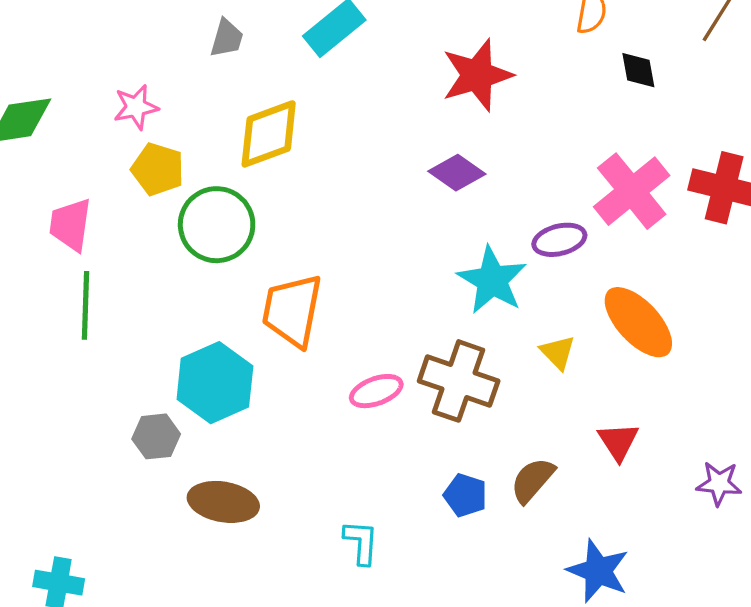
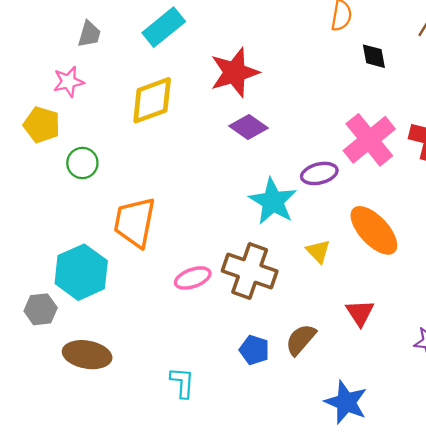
red star: (477, 75) -> (235, 72), moved
pink star: (136, 107) -> (68, 82), moved
yellow diamond: (269, 134) -> (152, 100), moved
green circle: (217, 225) -> (82, 163), size x0.6

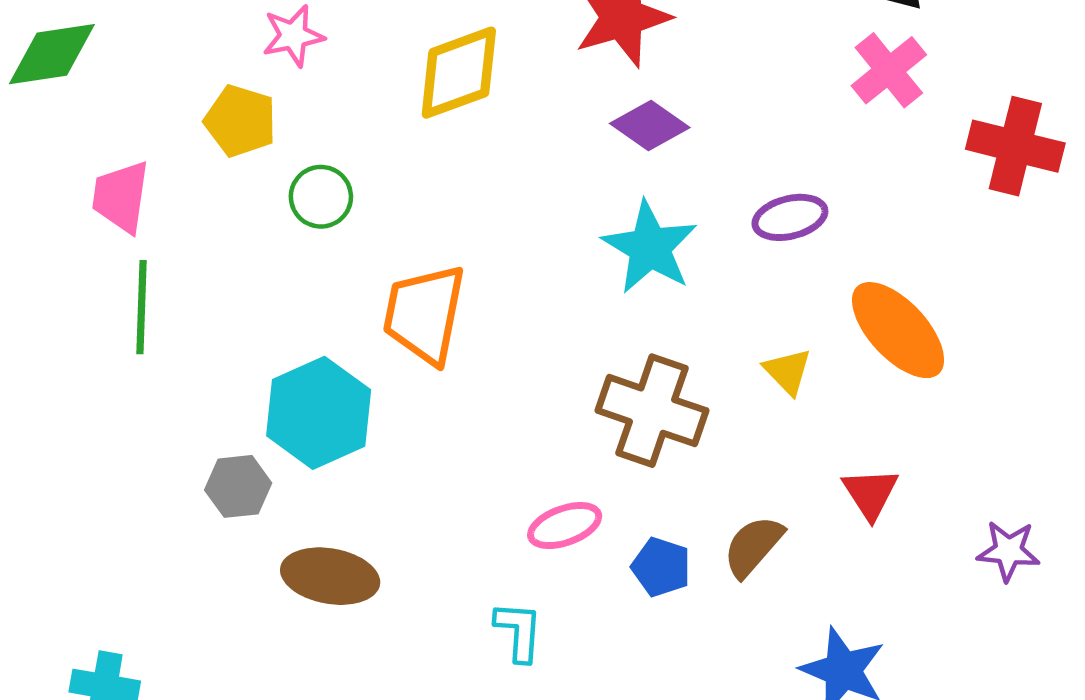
pink cross: (369, 140) -> (889, 70), moved, size x0.7
cyan star: (273, 201) -> (650, 247), moved
pink ellipse: (193, 278) -> (565, 526), moved

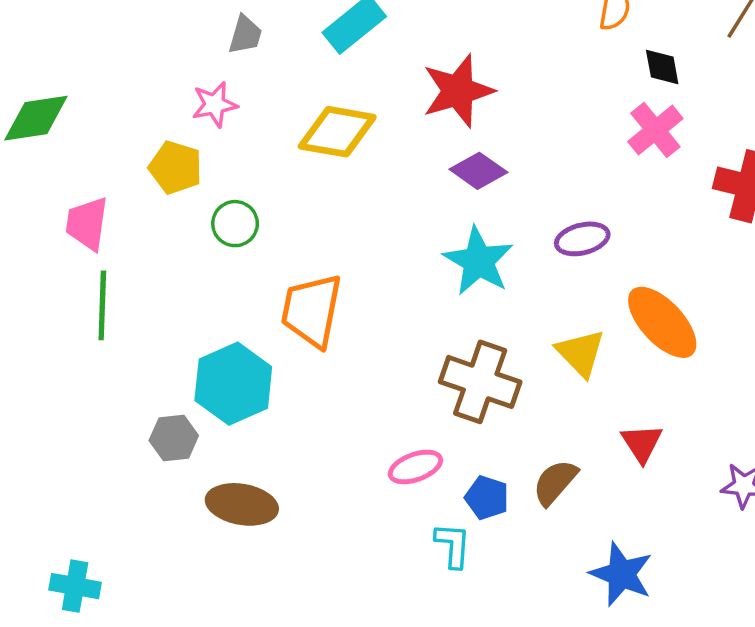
yellow diamond: (459, 73) -> (337, 132), turned 30
yellow triangle: (788, 371) -> (581, 353), size x1.4
cyan L-shape: (519, 631) -> (453, 545), moved

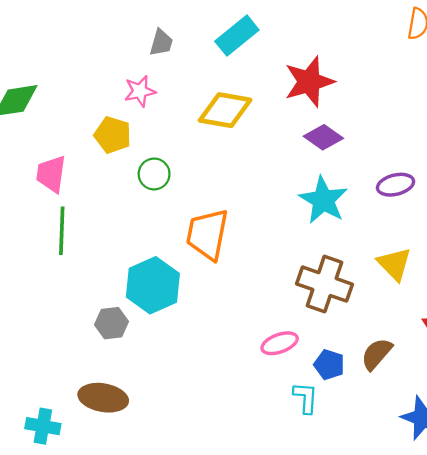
brown ellipse: (242, 504) -> (103, 398), moved

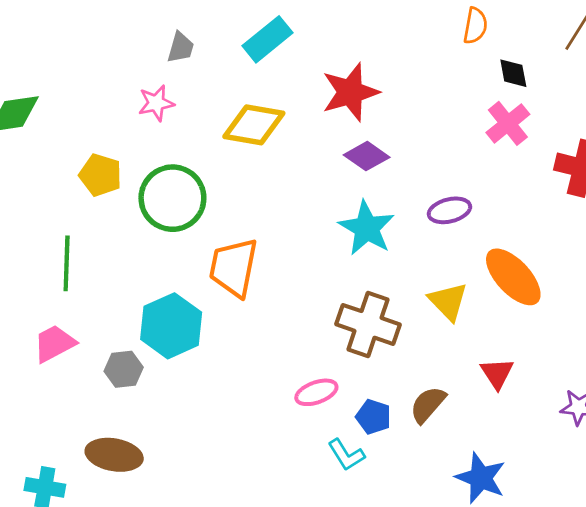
yellow pentagon: (113, 135) -> (101, 175), moved
pink trapezoid: (51, 174) -> (54, 343), moved, turned 54
green circle: (154, 174) -> (172, 198), size x1.8
cyan L-shape: (306, 398) -> (346, 455), turned 144

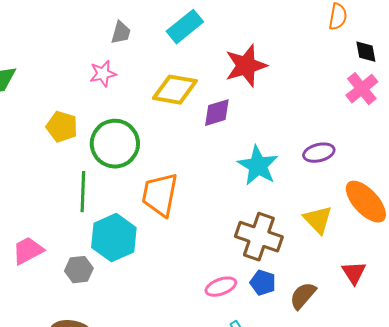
purple diamond: (367, 156) -> (217, 113), moved, turned -52
green line: (67, 263) -> (83, 192), moved
blue pentagon: (373, 417) -> (263, 283), moved

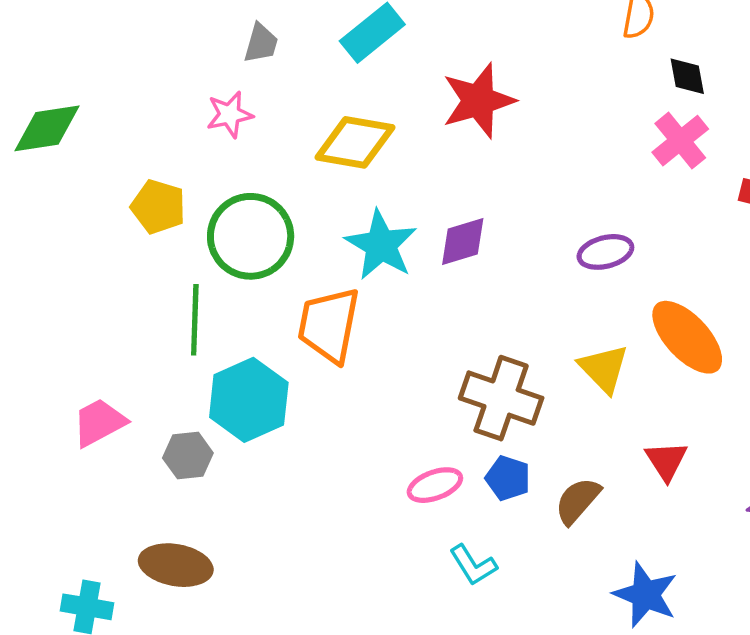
purple diamond: (217, 113) -> (463, 242), moved
cyan star: (258, 166) -> (381, 245), moved

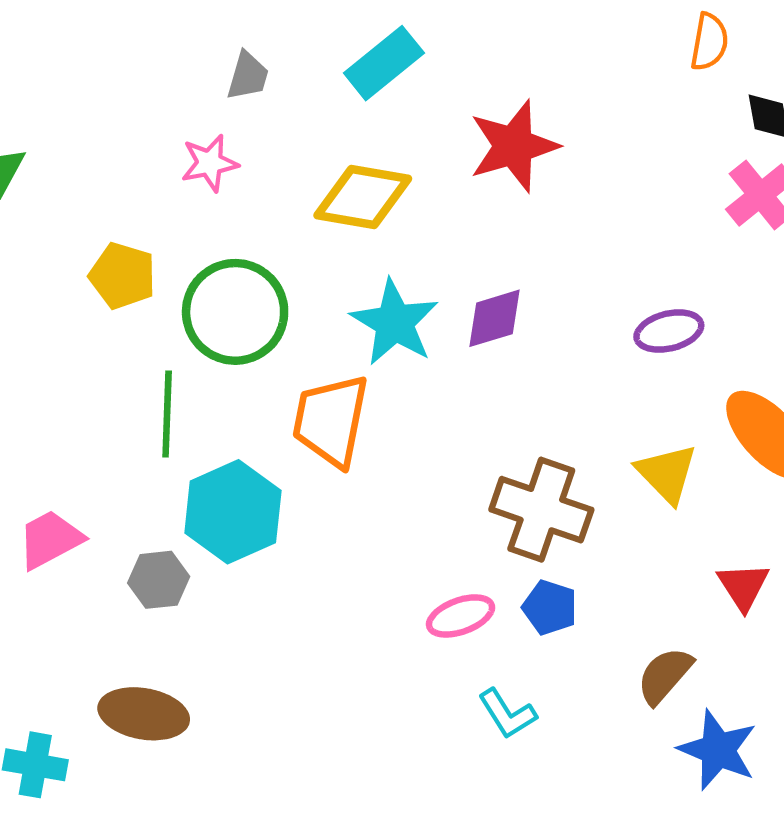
brown semicircle: (578, 501) -> (665, 676), moved

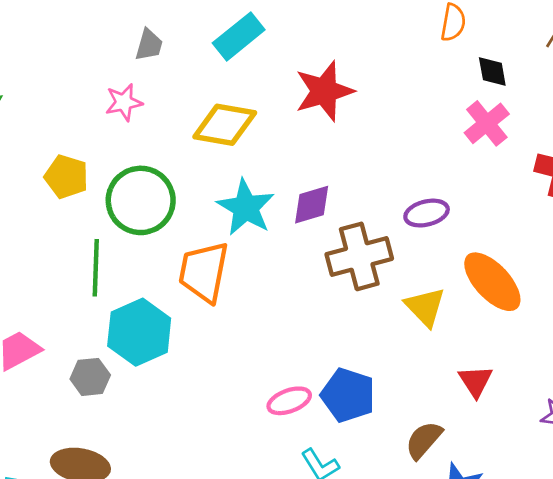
brown cross: (541, 510) -> (359, 256), moved, turned -34
blue pentagon: (550, 607) -> (348, 395), size x1.5

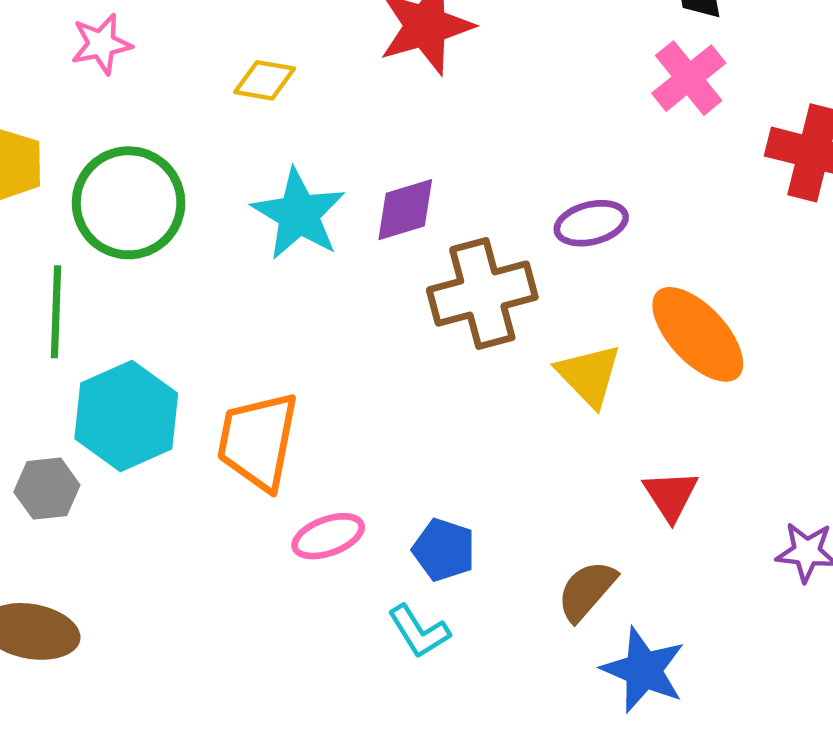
yellow diamond: (225, 125) -> (265, 80), size x0.6
orange trapezoid: (204, 272) -> (258, 441), moved
blue pentagon: (348, 395) -> (444, 550), moved, size x0.7
pink ellipse: (289, 401) -> (328, 536), moved

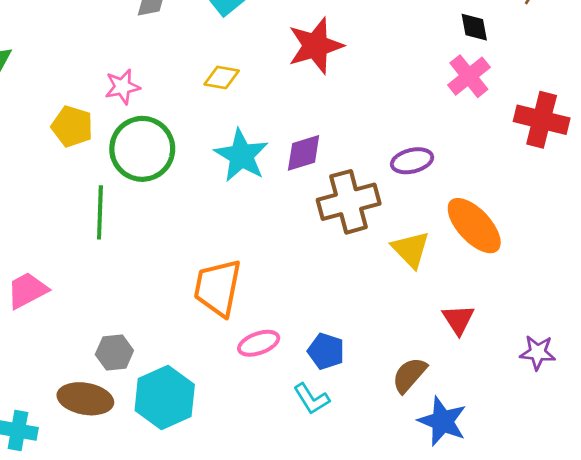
pink star: (101, 44) -> (122, 87), moved
cyan hexagon: (126, 416) -> (165, 397), moved
gray hexagon: (47, 489) -> (114, 353), moved

